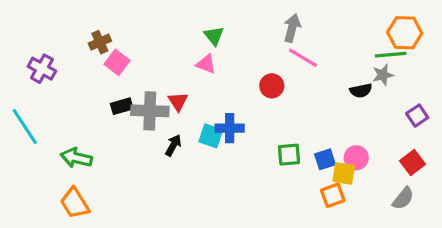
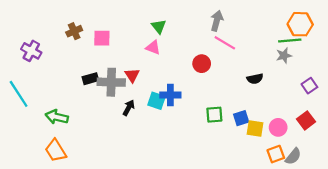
pink square: (117, 62) -> (102, 38), moved, turned -36
black semicircle: (361, 91) -> (255, 79), moved
pink circle: (356, 158) -> (278, 127), moved
orange square: (333, 195) -> (276, 154), moved
gray semicircle: (403, 198) -> (293, 156), moved

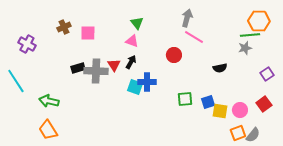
black arrow: (129, 108) -> (131, 62), moved

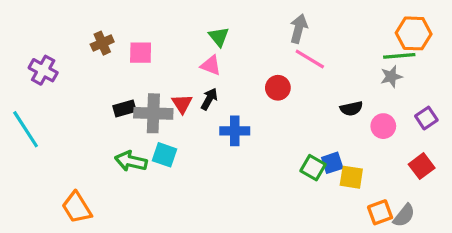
cyan square: (135, 87) -> (164, 155), moved
green square: (185, 99) -> (313, 168), moved, turned 35
green arrow: (49, 101) -> (131, 161), moved
pink circle: (240, 110) -> (383, 126), moved

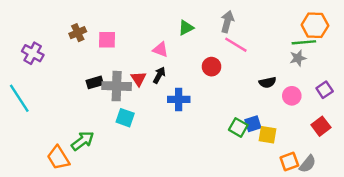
green triangle: (219, 37) -> (186, 28), moved, turned 42
green arrow: (131, 161) -> (83, 141), moved, turned 130

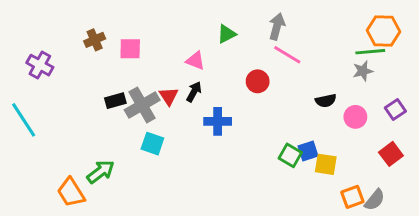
gray cross: (117, 86) -> (142, 105), turned -32

